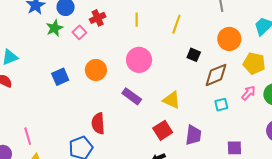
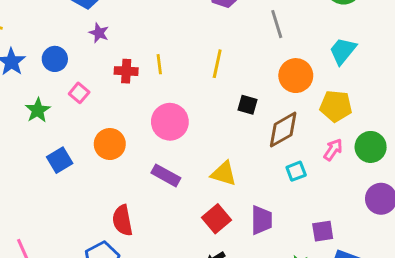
red cross: (98, 18) -> (126, 71), moved, turned 35
green star: (55, 28) -> (38, 110), moved

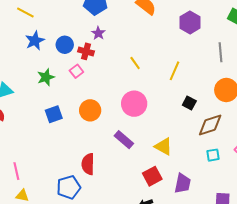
yellow line: (159, 64) -> (135, 63), turned -40
red cross: (126, 71) -> (86, 51), moved

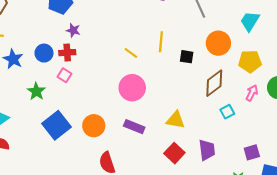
yellow line: (135, 63) -> (131, 53), moved
black square: (189, 103) -> (187, 57), moved
orange circle: (90, 110) -> (94, 126), moved
blue square: (54, 114) -> (57, 125), size x1.5

